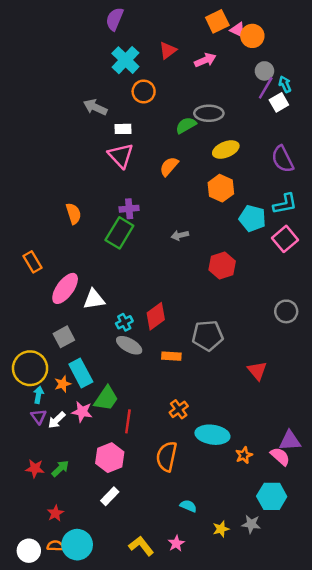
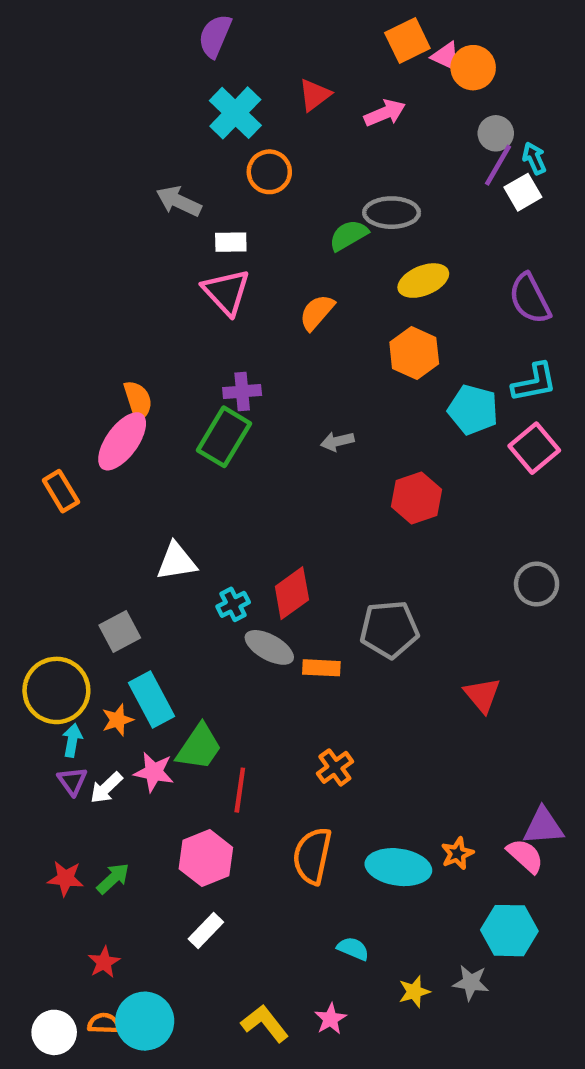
pink ellipse: (65, 288) -> (122, 441), moved
gray ellipse: (129, 345) -> (269, 647), moved
cyan ellipse: (212, 435) -> (398, 867), moved

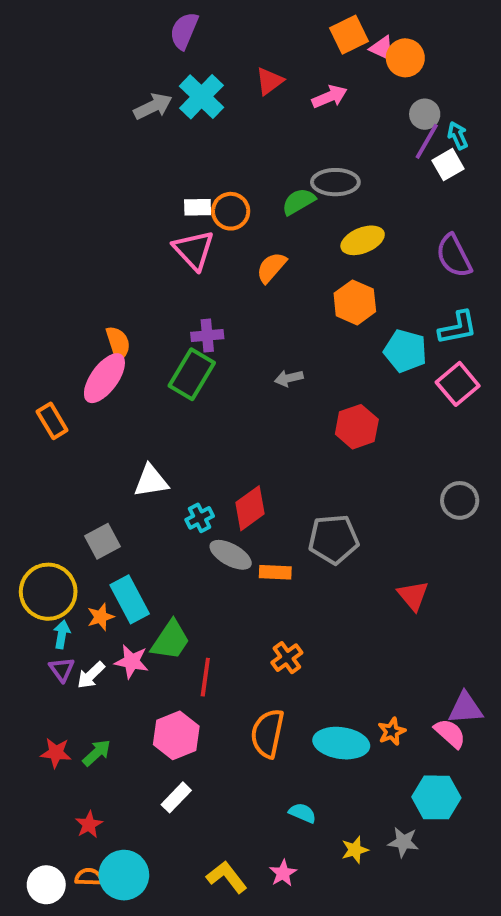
orange circle: (269, 172) -> (231, 211), moved
gray arrow: (179, 201) -> (153, 106), moved, turned 129

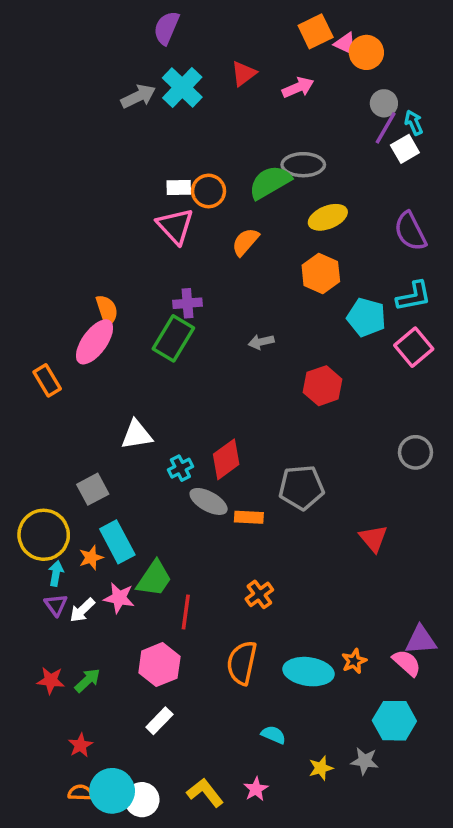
green semicircle: (299, 202) -> (270, 182), size x1.4
white circle: (46, 885) -> (142, 800), moved

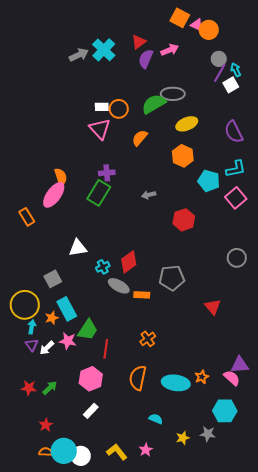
purple semicircle: (166, 28) -> (146, 59), moved
orange square: (316, 31) -> (180, 18), turned -36

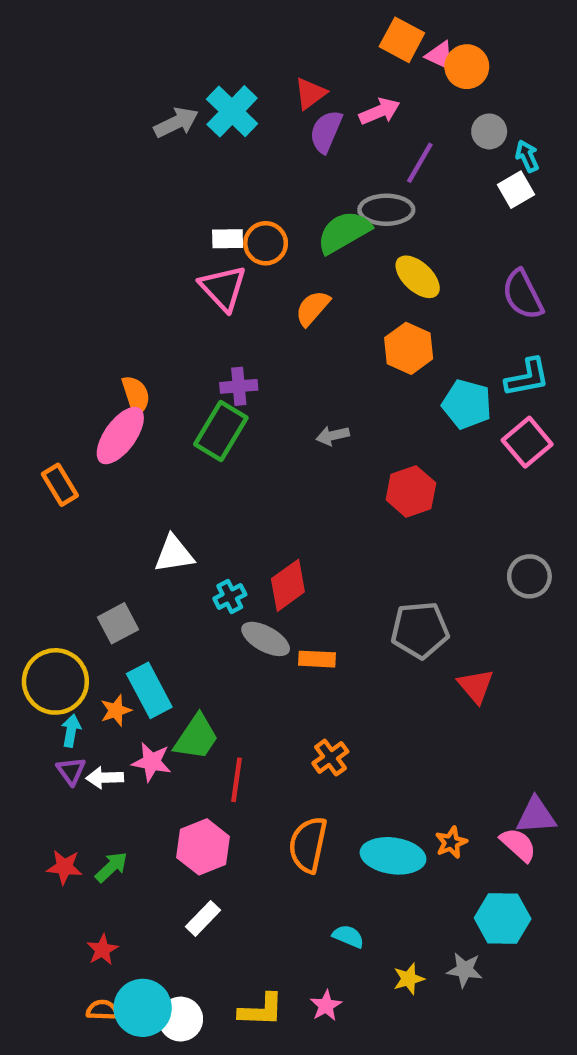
purple line: (220, 73) -> (420, 163), moved
yellow ellipse: (187, 124) -> (418, 277), turned 65
gray pentagon: (172, 278) -> (420, 630), moved
white arrow: (47, 348) -> (105, 778), turned 42
yellow L-shape: (117, 452) -> (261, 1010), turned 130

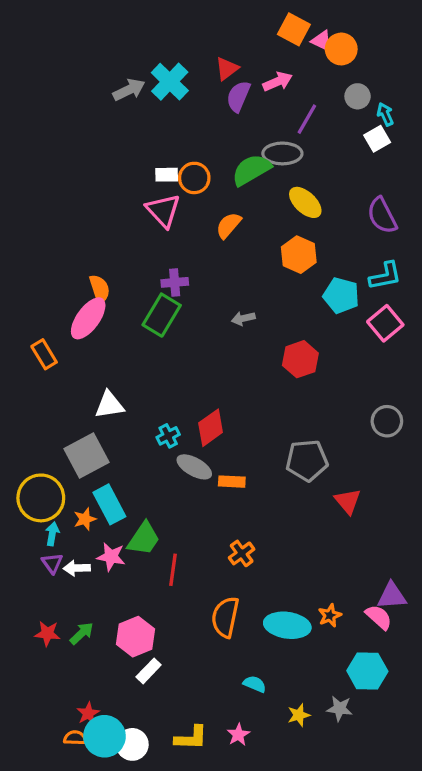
white triangle: (174, 554) -> (109, 405), moved
gray square: (118, 623) -> (87, 455), size x1.5
pink hexagon: (203, 847) -> (135, 637), moved
red star: (102, 950) -> (88, 713), moved

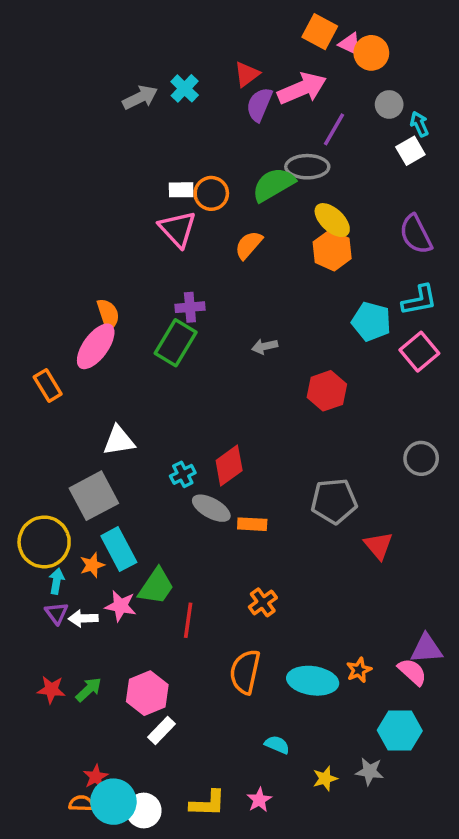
cyan cross: (170, 82) -> (185, 88), size x0.7
pink arrow: (278, 82) -> (302, 88), size x1.5
orange hexagon: (299, 255) -> (332, 250), moved

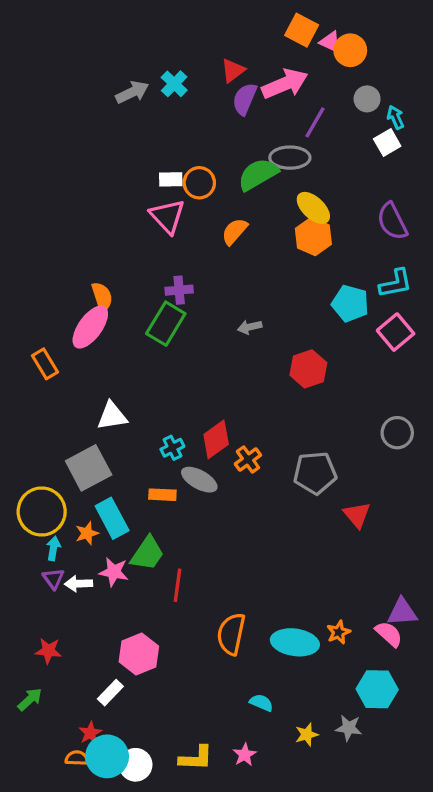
orange rectangle: (252, 524) -> (162, 495), moved
orange cross: (263, 602) -> (248, 460), moved
green arrow: (89, 690) -> (30, 699), moved
white rectangle: (161, 730) -> (110, 693), moved

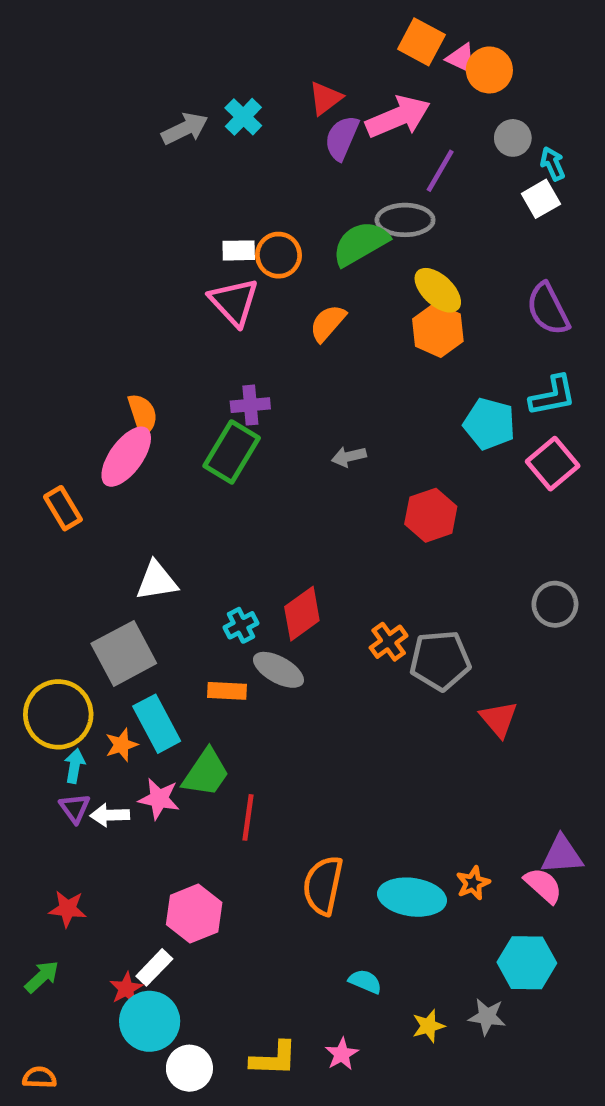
orange cross: (248, 460) -> (389, 642), moved
red star: (90, 733) -> (126, 988), moved
cyan circle: (107, 756) -> (150, 1021), moved
orange semicircle: (77, 758) -> (39, 1078), moved

